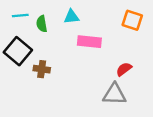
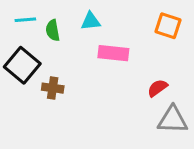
gray triangle: (114, 94) -> (173, 120), moved

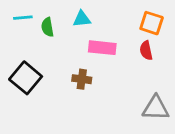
black square: (22, 65) -> (26, 78), moved
brown cross: (53, 88) -> (82, 79), moved
red semicircle: (157, 88) -> (146, 50), moved, turned -66

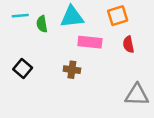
cyan triangle: (82, 19) -> (72, 17), size x1.5
orange square: (152, 23) -> (118, 16), moved, turned -35
black square: (26, 78) -> (23, 68), size x0.7

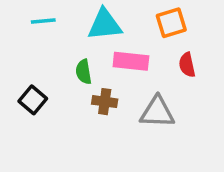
cyan line: (20, 16) -> (43, 21), moved
green semicircle: (42, 24) -> (84, 72), moved
gray triangle: (137, 95) -> (157, 112), moved

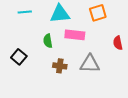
red semicircle: (187, 65) -> (118, 43), moved
brown cross: (105, 102) -> (60, 66), moved

